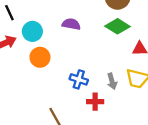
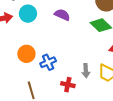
orange circle: (40, 57) -> (26, 54), moved
blue cross: (79, 79) -> (48, 62), moved, turned 35

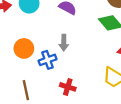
gray arrow: (86, 71) -> (64, 43), moved

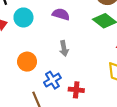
blue cross: (48, 60) -> (52, 80), moved

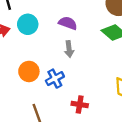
gray arrow: (64, 48) -> (69, 49), moved
blue cross: (52, 80) -> (55, 79), moved

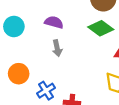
blue cross: (55, 79) -> (46, 91), moved

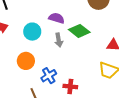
cyan circle: (14, 26) -> (32, 32), moved
green diamond: (101, 28) -> (79, 31), moved

